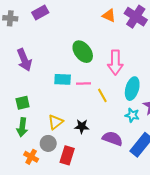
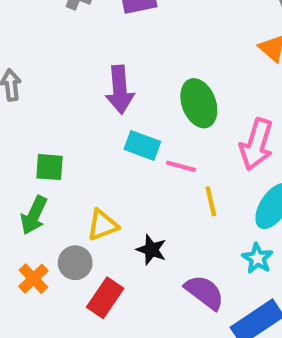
purple arrow: (24, 60) -> (120, 90), moved

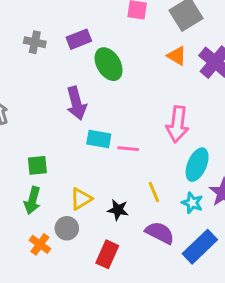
green ellipse: (199, 103) -> (109, 64), moved
yellow line: (211, 201) -> (154, 192), moved
red rectangle: (105, 298) -> (107, 254), moved

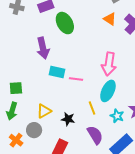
cyan ellipse: (197, 165) -> (108, 91), moved
purple semicircle: (160, 233) -> (95, 135), turned 30

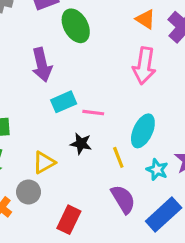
pink arrow: (109, 64) -> (144, 66), moved
cyan rectangle: (57, 72) -> (64, 102), turned -35
black star: (68, 119) -> (81, 144), moved

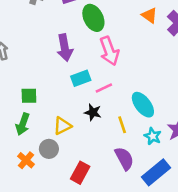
pink arrow: (144, 66) -> (109, 51), moved, turned -32
pink line: (93, 113) -> (104, 88), turned -35
cyan ellipse: (143, 131) -> (143, 105), turned -65

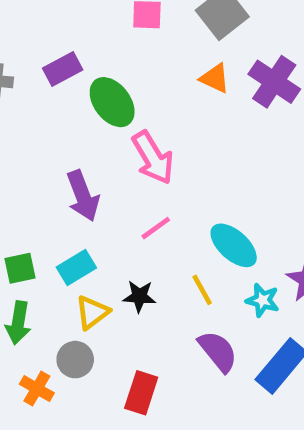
purple arrow: (65, 48) -> (83, 196), moved
cyan rectangle: (81, 78) -> (76, 267), moved
black star: (93, 112) -> (139, 296), moved

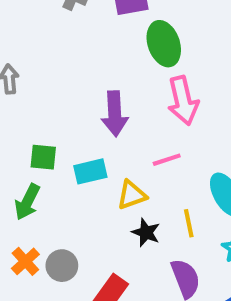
black star: (139, 296) -> (146, 232), moved
yellow triangle: (92, 312) -> (132, 195), moved
gray circle: (75, 360) -> (62, 266), moved

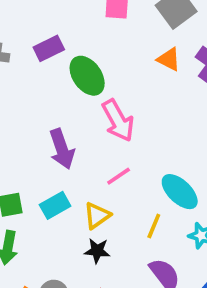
yellow line: (189, 223) -> (154, 226), turned 50
black star: (146, 232) -> (97, 251), moved

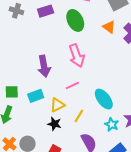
green ellipse: (87, 76) -> (75, 20), moved
yellow line: (154, 226) -> (79, 116), moved

